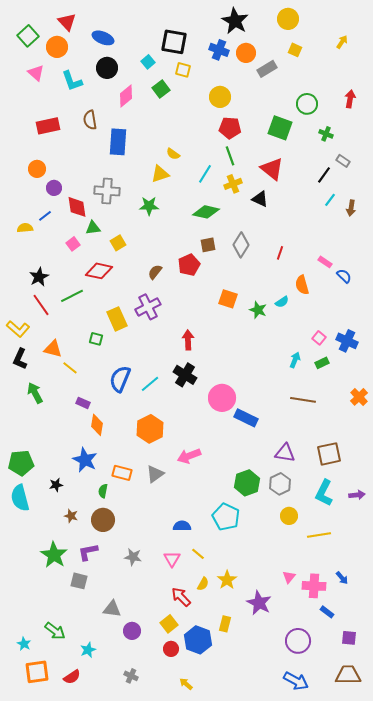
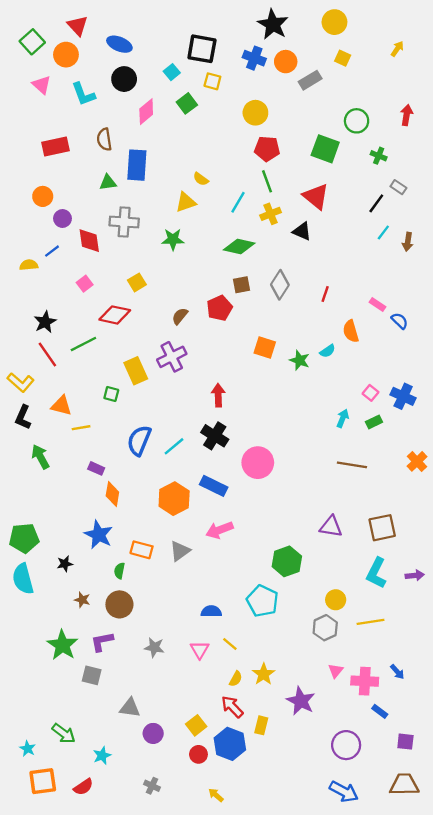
green triangle: (93, 228) -> (108, 182), moved
yellow line: (70, 368) -> (81, 428), turned -49
blue rectangle: (246, 418) -> (214, 486), moved
gray hexagon: (280, 484) -> (325, 628), moved
red arrow: (181, 597) -> (232, 707), moved

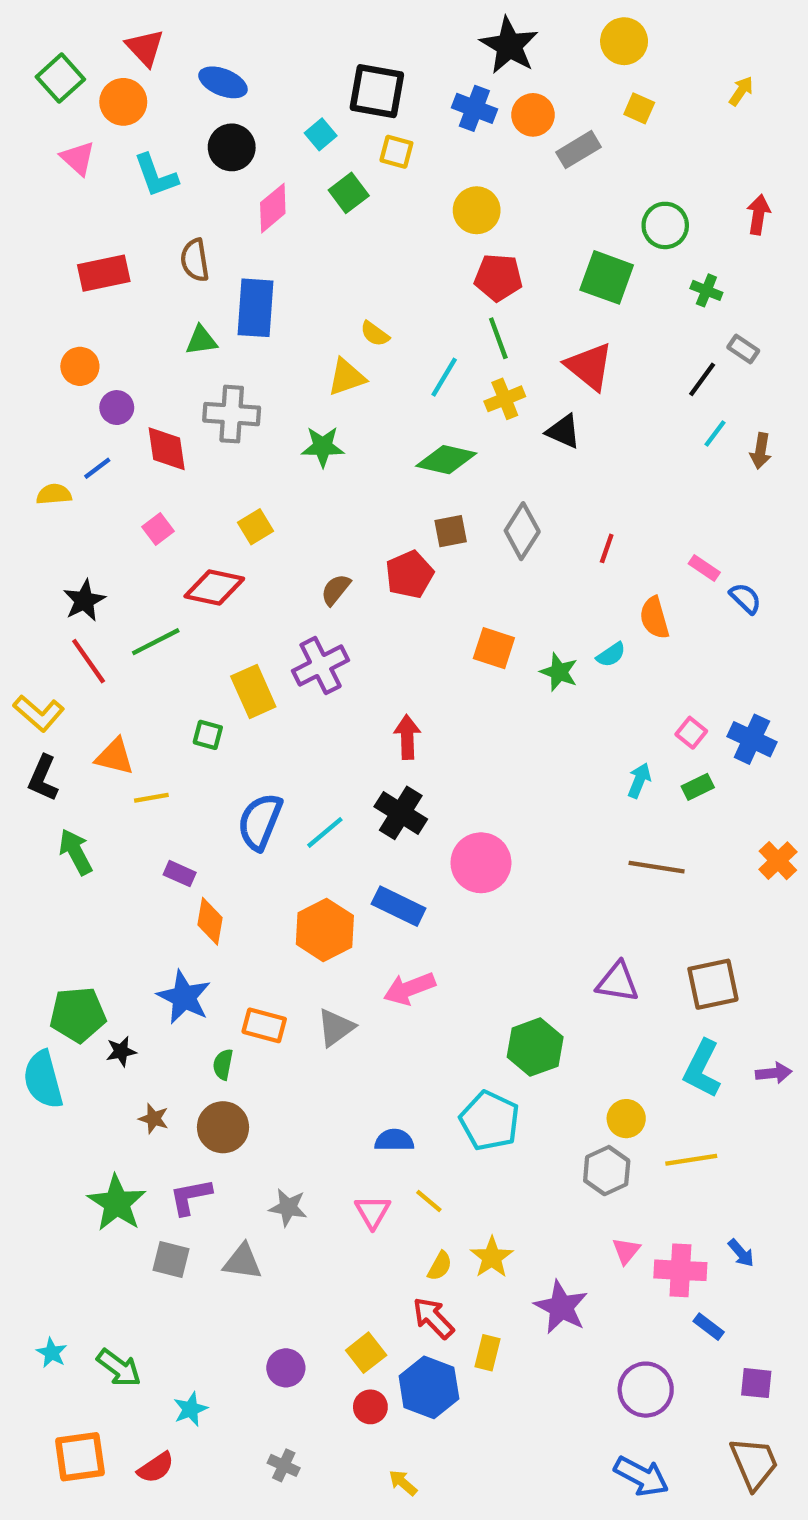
green pentagon: (24, 538) -> (78, 1015), moved
gray triangle: (130, 708) -> (242, 1262), moved
cyan star: (28, 749) -> (52, 1353), moved
brown trapezoid: (404, 785) -> (754, 1463), turned 68

